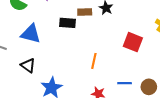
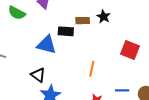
blue triangle: (31, 34) -> (47, 45), moved
black triangle: (28, 65) -> (38, 75), moved

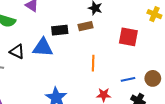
brown rectangle: (83, 21) -> (85, 26), moved
black triangle: (38, 75) -> (17, 52), moved

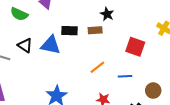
orange line: (93, 63) -> (97, 67), turned 42
blue line: (128, 79) -> (125, 76), moved

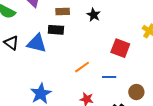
brown rectangle: (95, 30) -> (63, 11), moved

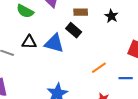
black rectangle: (56, 30) -> (74, 30), turned 35
black triangle: (11, 43) -> (29, 42), turned -35

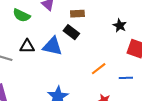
black star: (111, 16) -> (120, 26), moved

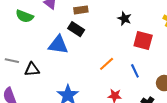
black triangle: (27, 46) -> (32, 69), moved
blue line: (126, 78) -> (135, 71), turned 72

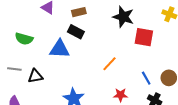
green semicircle: (25, 16) -> (24, 39), moved
black star: (124, 18) -> (123, 17), size x1.5
blue line: (135, 71) -> (146, 78), moved

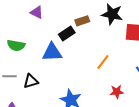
brown rectangle: (79, 12) -> (82, 21), moved
black rectangle: (76, 32) -> (67, 34), turned -56

